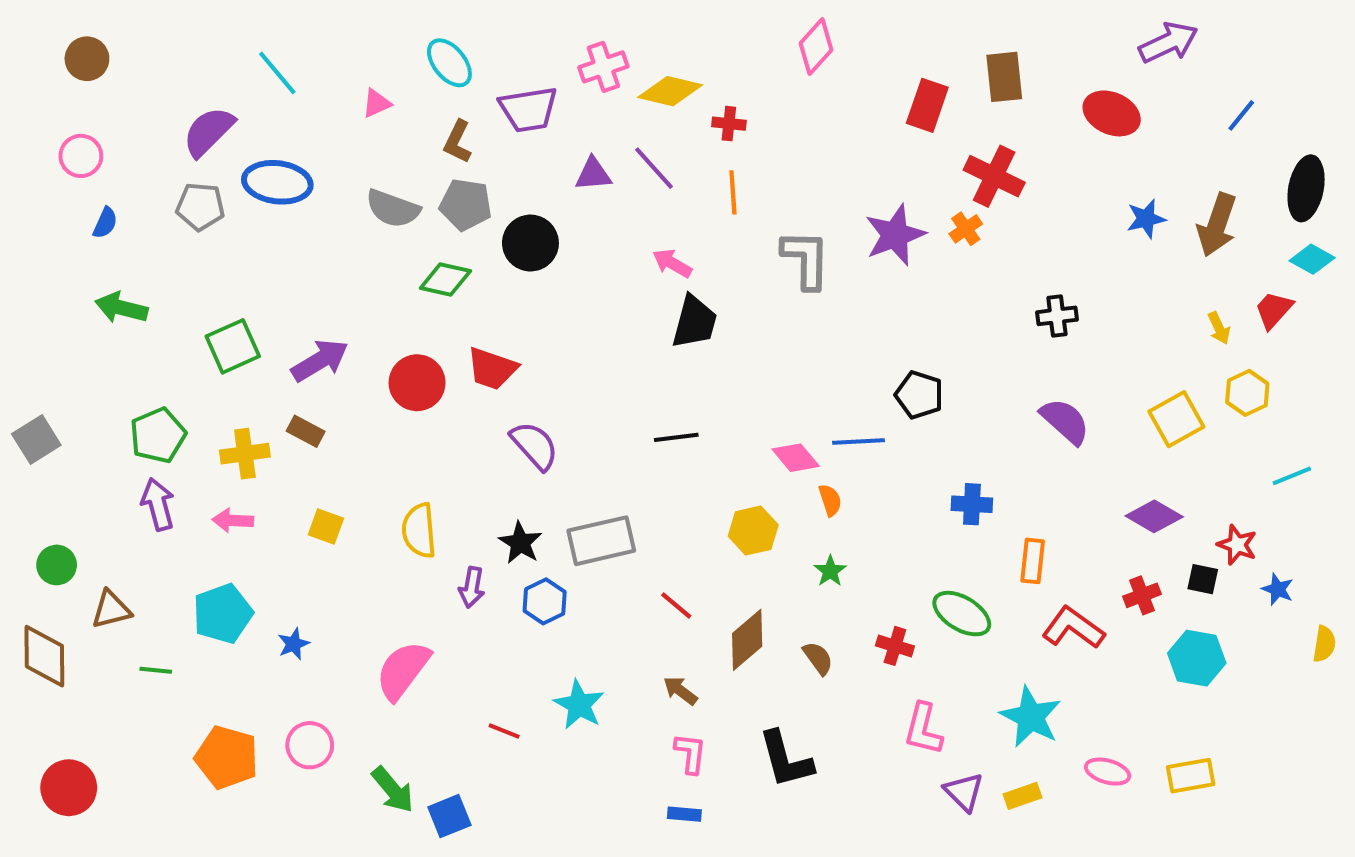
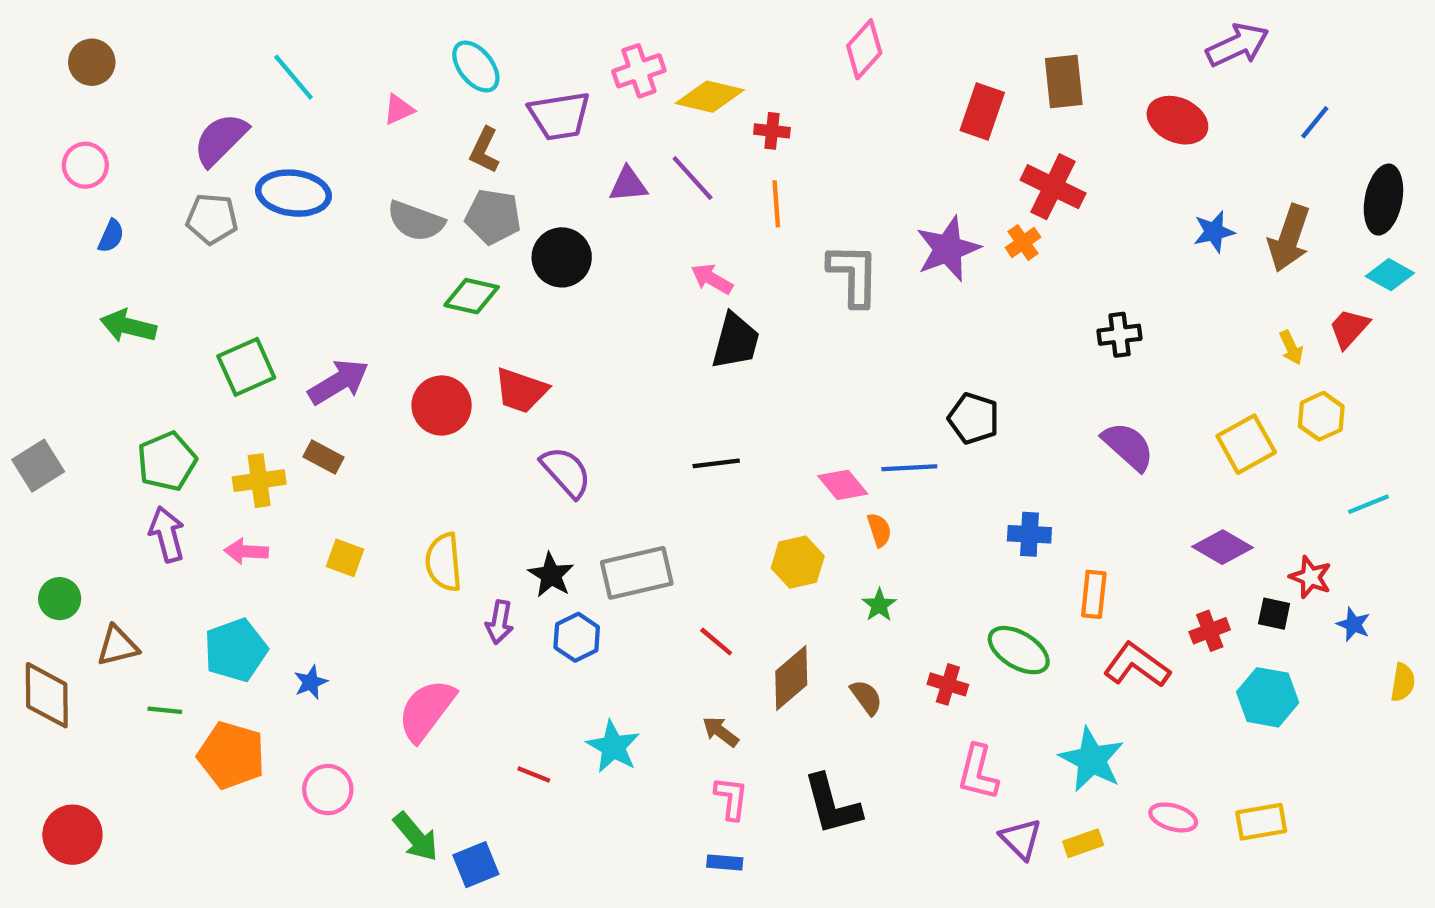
orange pentagon: (227, 757) -> (231, 755), moved

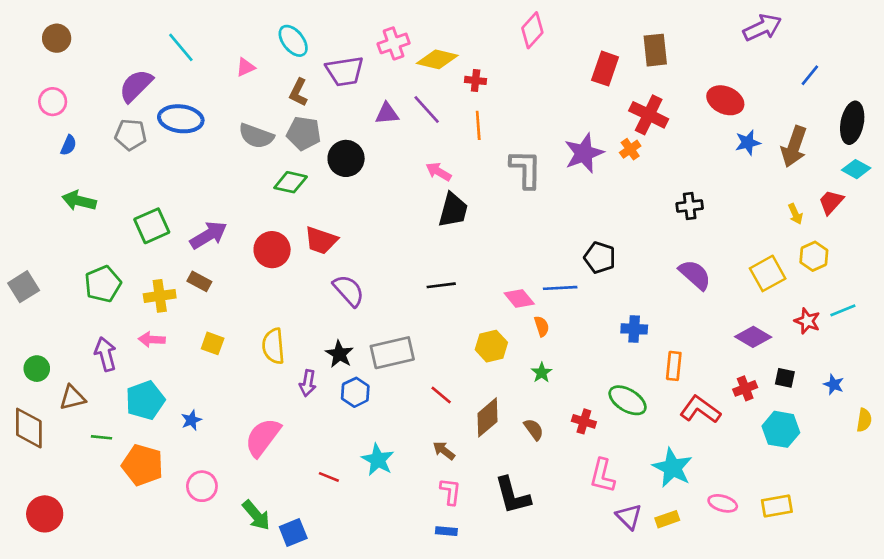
red ellipse: (1177, 120) -> (725, 100), moved
purple arrow: (167, 534) -> (105, 354), moved
red star: (1311, 577) -> (807, 321), moved

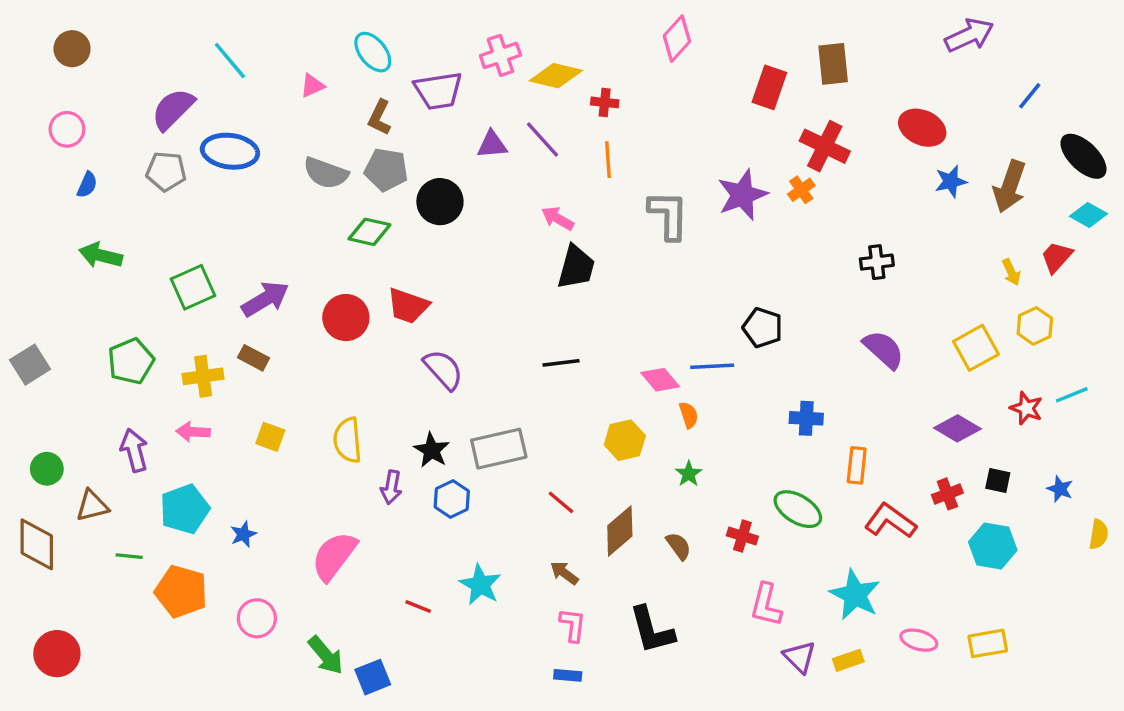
black ellipse: (852, 123) -> (1084, 156), turned -57

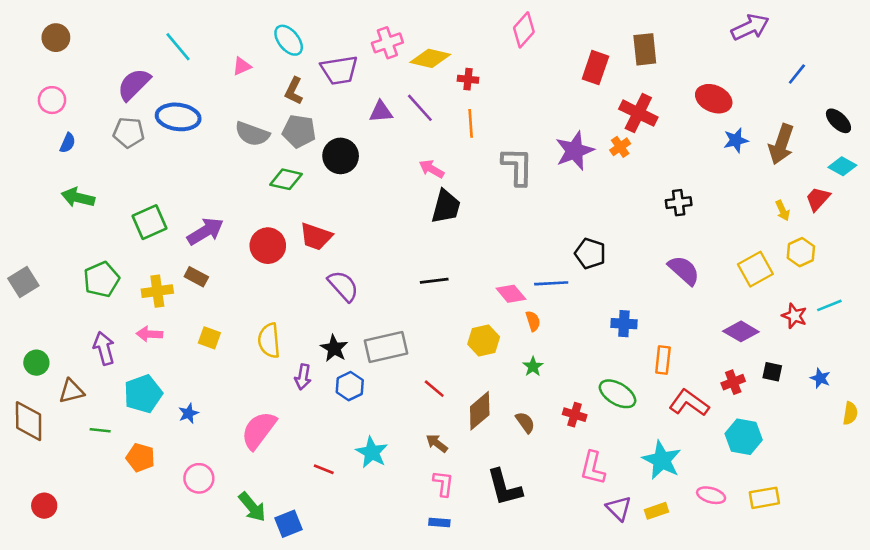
black ellipse: (1084, 156) -> (838, 121), size x0.7
cyan hexagon: (993, 546) -> (744, 437), moved
orange pentagon: (181, 591) -> (140, 458), size x0.7
red circle: (57, 654) -> (44, 506), size x0.7

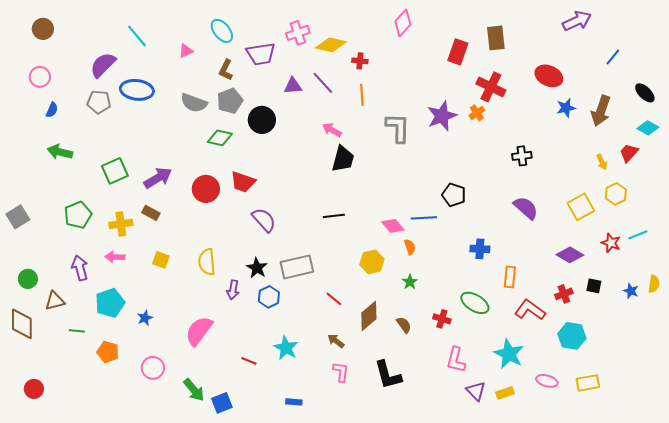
gray pentagon: (299, 131) -> (230, 101), turned -30
yellow semicircle: (850, 413) -> (654, 284), moved
blue rectangle: (439, 523) -> (294, 402), moved

